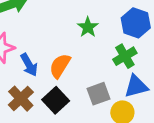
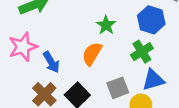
orange semicircle: (60, 66) -> (92, 54), moved

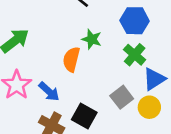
orange semicircle: (92, 54) -> (71, 59), moved

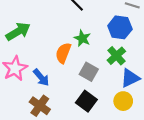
gray square: (122, 97) -> (89, 72), moved, turned -30
black square: (84, 116) -> (86, 101), moved

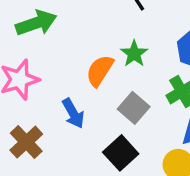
blue arrow: (41, 77) -> (73, 113), moved
brown cross: (40, 106) -> (26, 142), moved

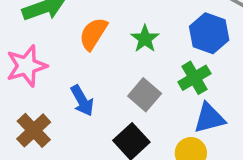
orange semicircle: (100, 71) -> (93, 34), moved

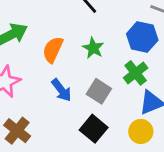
blue arrow: (82, 101) -> (61, 90), moved

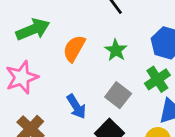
blue arrow: (61, 90) -> (76, 107), moved

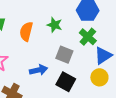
blue arrow: (76, 107) -> (39, 70), turned -54

